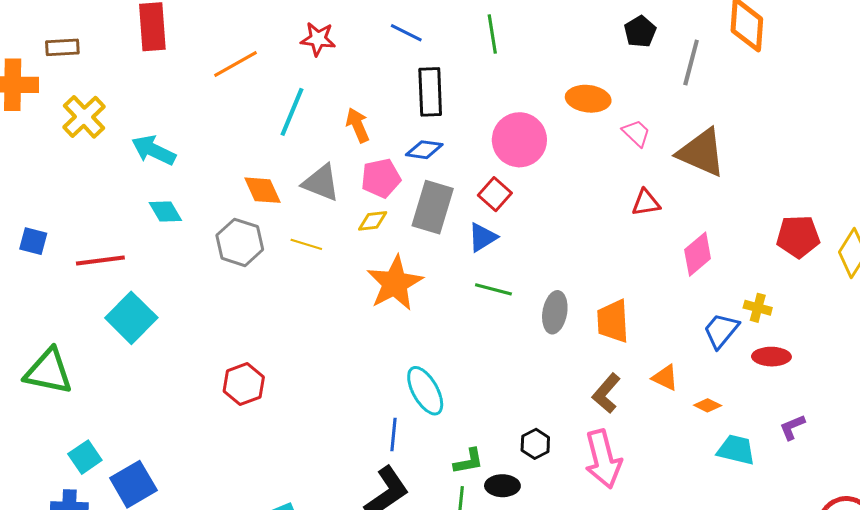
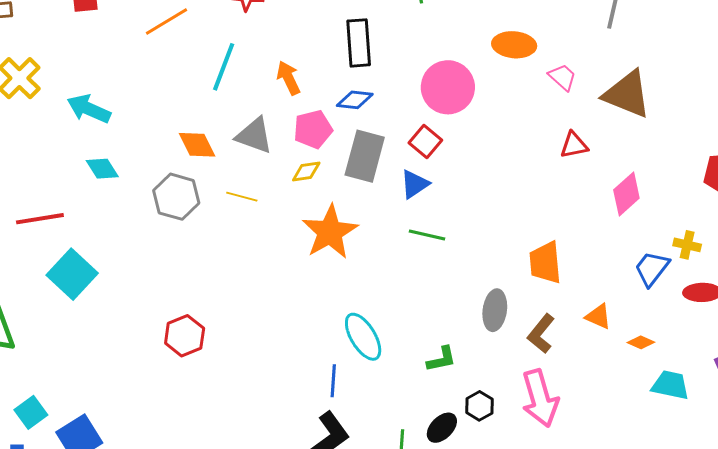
gray ellipse: (555, 312) -> (495, 310), moved
black hexagon: (535, 444) -> (479, 406), moved
green L-shape: (469, 461) -> (441, 359), moved
black ellipse: (502, 486) -> (442, 428), turned -44

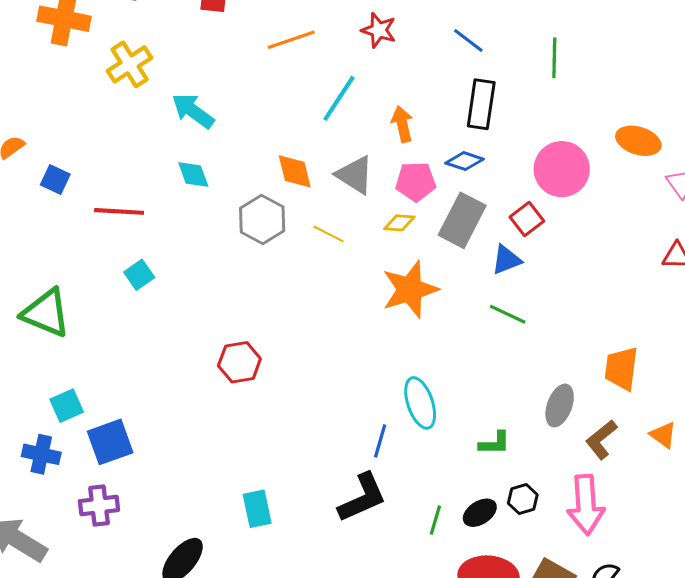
cyan square: (72, 274) -> (139, 275), size x0.6

